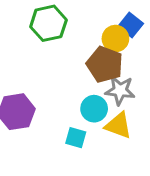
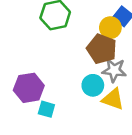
cyan square: (76, 138) -> (46, 109), moved

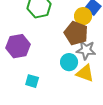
purple hexagon: (29, 88) -> (18, 46), moved

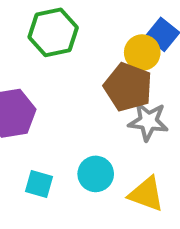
cyan circle: (69, 62) -> (96, 174), moved
yellow triangle: (85, 73) -> (146, 194), moved

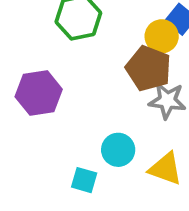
cyan square: (39, 184) -> (84, 180), moved

